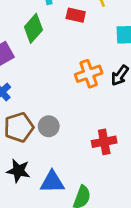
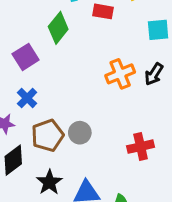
black star: (18, 171) -> (49, 182), turned 30

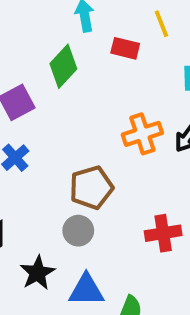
gray circle: (80, 133) -> (78, 231), moved
brown pentagon: (48, 135) -> (91, 188), moved

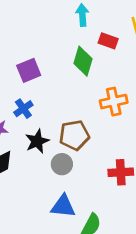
green diamond: (63, 66) -> (83, 61), moved, turned -32
black star: (37, 273) -> (37, 141), moved

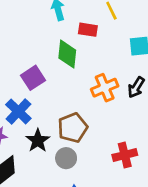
purple square: (29, 70) -> (33, 78), moved
blue cross: (23, 109) -> (18, 111), size x1.4

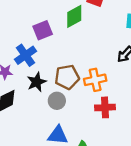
green diamond: (67, 54) -> (74, 16), turned 45
orange cross: (105, 88) -> (95, 80), moved

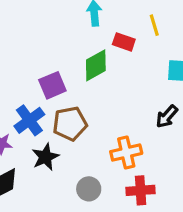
brown pentagon: (67, 77) -> (70, 124), moved
gray circle: (57, 101) -> (89, 189), moved

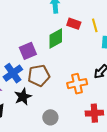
yellow line: (154, 25) -> (95, 25), moved
orange cross: (126, 152) -> (77, 84), moved
red cross: (141, 190) -> (94, 113), moved

